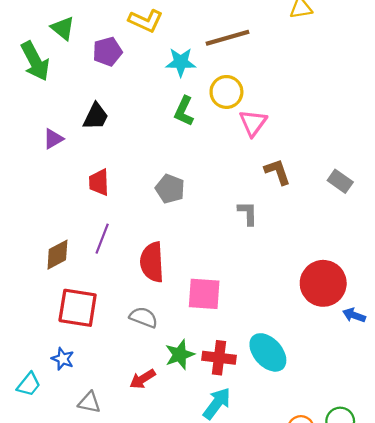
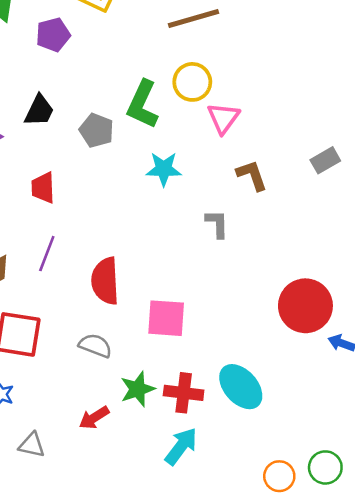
cyan star: (181, 62) -> (164, 169), moved
green L-shape: (184, 111) -> (143, 104), size x1.4
gray rectangle: (340, 181) -> (325, 160), moved, turned -65
gray pentagon: (170, 189) -> (97, 130), moved

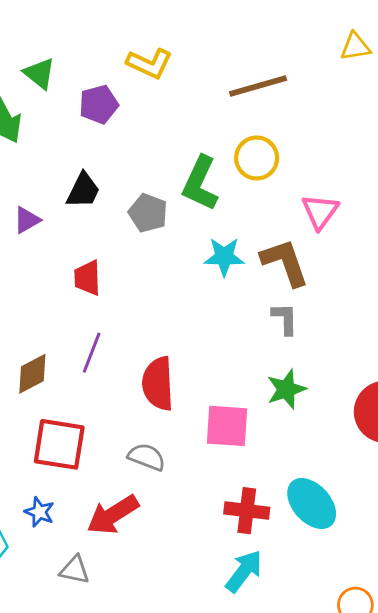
pink triangle: (223, 118) -> (320, 212), moved
brown L-shape: (252, 175) -> (285, 262), moved, size x1.4
green star: (138, 389) -> (286, 389), moved
red arrow: (94, 418) -> (113, 515), moved, size x1.5

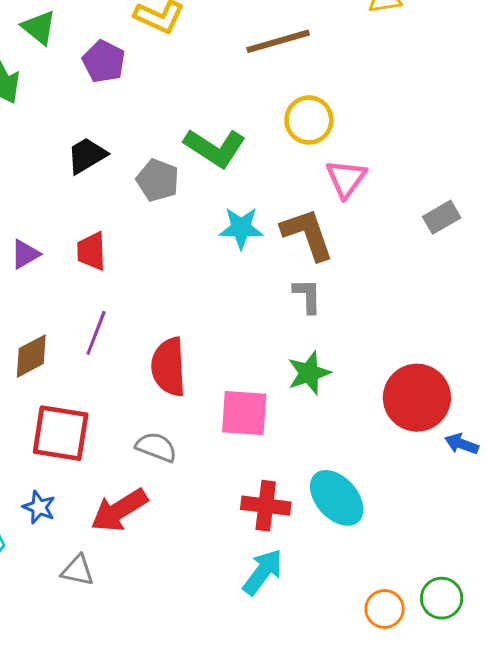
purple pentagon: (99, 104) -> (104, 61), turned -30
yellow circle: (257, 158) -> (309, 120), moved
green L-shape: (200, 183) -> (215, 148), turned -82
black trapezoid: (83, 190) -> (87, 155), turned -147
purple triangle: (27, 220) -> (25, 254), moved

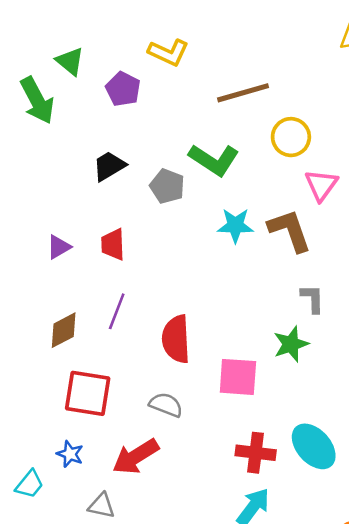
brown line: (278, 41) -> (243, 93), moved
gray L-shape: (307, 296) -> (312, 299), moved

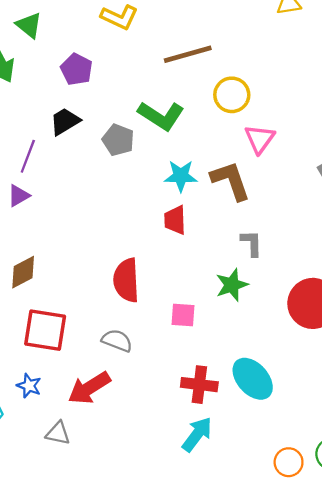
purple pentagon: (123, 89) -> (76, 69), moved
red trapezoid: (113, 244) -> (175, 220), moved
purple line: (117, 311) -> (28, 156), moved
pink square: (238, 377) -> (183, 315), size x0.7

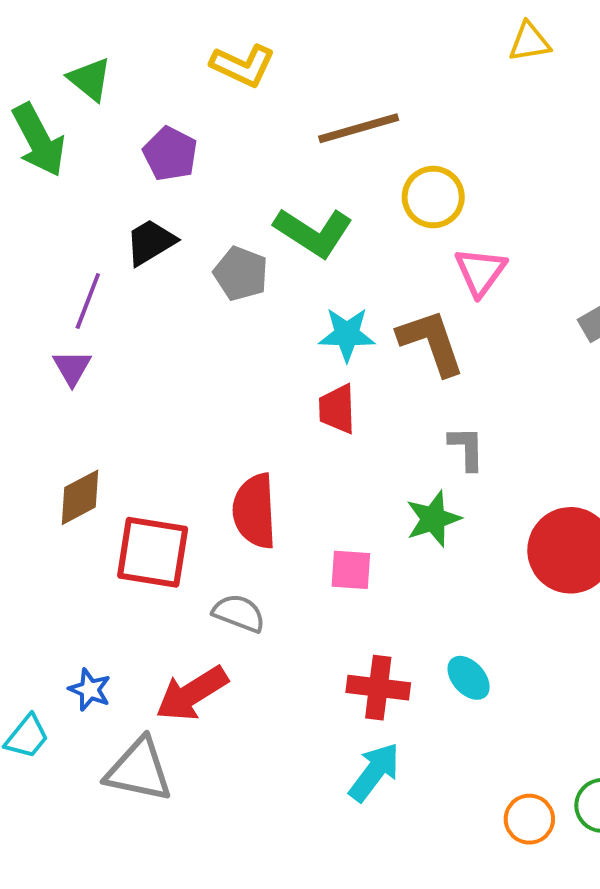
purple triangle: (19, 196) -> (72, 368), turned -30
red square: (45, 330) -> (153, 552), moved
cyan ellipse: (253, 379) -> (469, 678), size x0.6
gray triangle: (58, 433) -> (139, 770), size x1.6

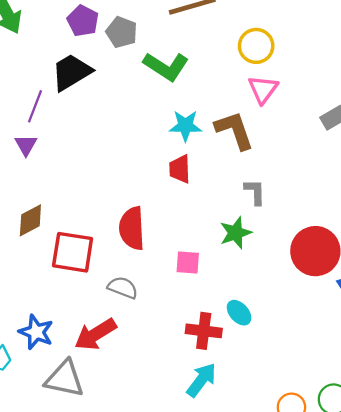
yellow circle: (433, 197) -> (256, 46), moved
black trapezoid: (151, 242) -> (71, 72), size x1.4
gray pentagon: (241, 274) -> (122, 32), moved
cyan ellipse: (469, 678) -> (239, 313), moved
blue star: (90, 690) -> (36, 332), size x1.4

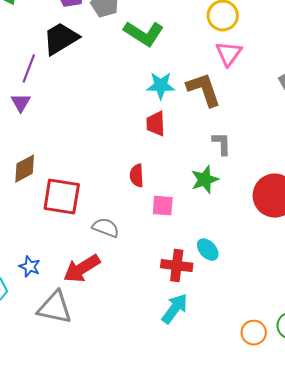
red semicircle: (132, 228) -> (137, 176), moved, size x0.6
blue star: (36, 332) -> (30, 267), size x0.7

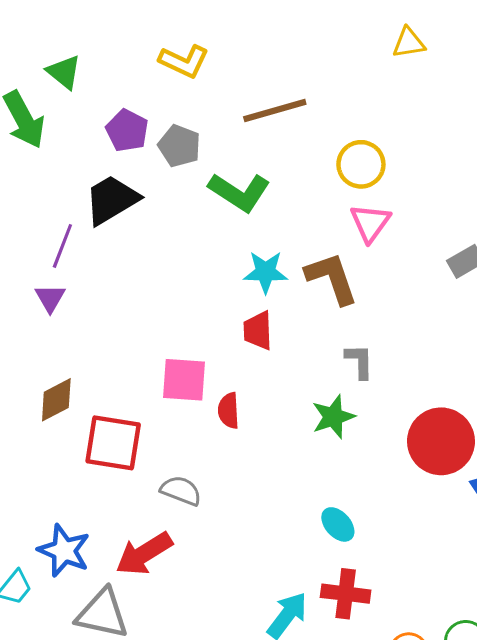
pink square: (163, 206) -> (184, 380), moved, size x1.4
red cross: (177, 266) -> (346, 594), moved
blue star: (30, 267) -> (64, 551), size x1.6

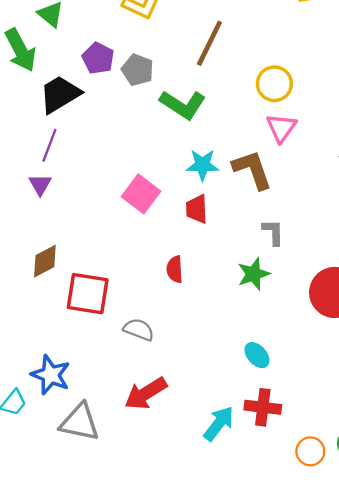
brown line: (275, 110) -> (209, 43), turned -48
black trapezoid: (112, 200) -> (60, 94), moved
pink square: (184, 380) -> (141, 194), moved, turned 33
red arrow: (144, 554) -> (146, 393), moved

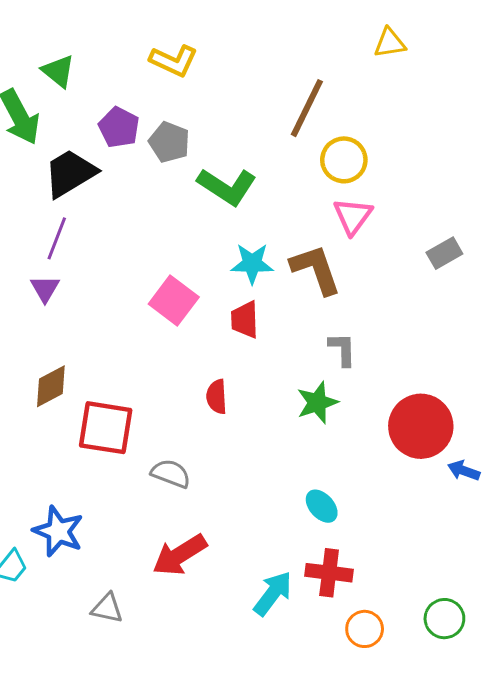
brown line: (209, 43) -> (307, 108), moved
gray triangle: (80, 422) -> (107, 608), moved, size x0.6
orange circle: (310, 451) -> (365, 629), moved

